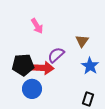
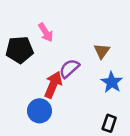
black pentagon: (23, 65) -> (20, 50), moved
red arrow: (43, 68) -> (53, 85), turned -70

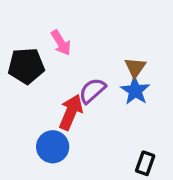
blue star: (112, 82) -> (135, 91), moved

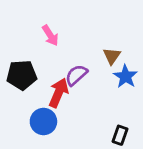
black pentagon: (26, 66) -> (22, 75), moved
blue star: (135, 91) -> (125, 76), moved

